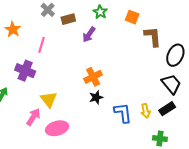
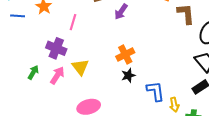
yellow triangle: (49, 99) -> (80, 67), moved
yellow arrow: (146, 111) -> (174, 105), moved
pink arrow: (33, 117) -> (57, 75), moved

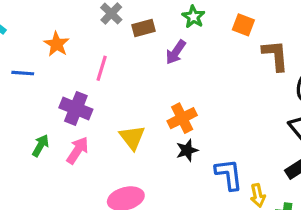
blue line: (18, 16) -> (23, 73), moved
yellow triangle: (80, 67) -> (132, 137), moved

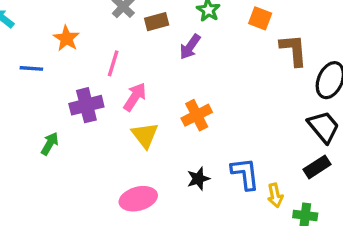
purple cross: (76, 108) -> (86, 105), turned -36
pink arrow: (78, 150) -> (135, 97), moved
black star: (187, 150) -> (198, 179), moved

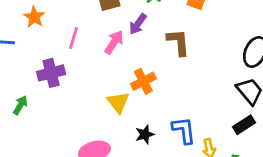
brown L-shape: (294, 50) -> (178, 42), moved
pink arrow: (135, 97) -> (114, 42), moved
yellow triangle: (145, 135) -> (118, 102), moved

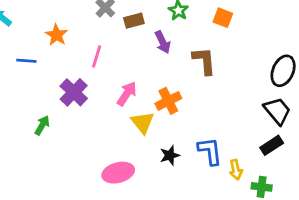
purple arrow: (138, 24) -> (163, 42), turned -60
pink arrow: (114, 42) -> (127, 94), moved
purple cross: (51, 73) -> (74, 92), turned -32

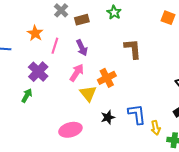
orange square: (223, 18) -> (168, 18), moved
orange star: (56, 35) -> (35, 33), moved
purple arrow: (163, 42) -> (82, 48), moved
green arrow: (42, 125) -> (27, 96), moved

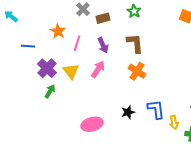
brown L-shape: (133, 49) -> (135, 43), moved
purple cross: (38, 72) -> (47, 68), moved
orange cross: (107, 78) -> (137, 71), moved, turned -30
yellow triangle: (88, 93) -> (71, 71), moved

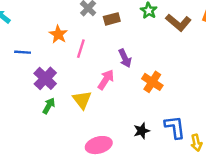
brown L-shape: (135, 43) -> (178, 22), moved, turned 135
purple arrow: (103, 45) -> (125, 58), moved
yellow triangle: (71, 71) -> (82, 100), moved

